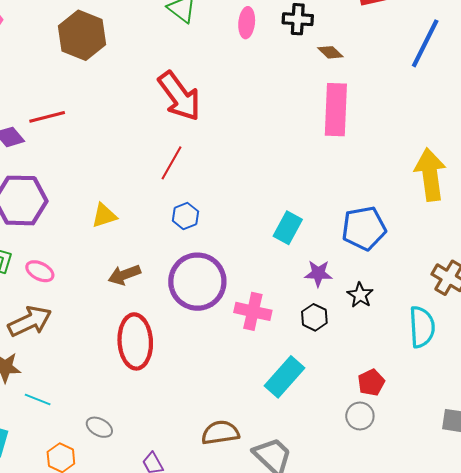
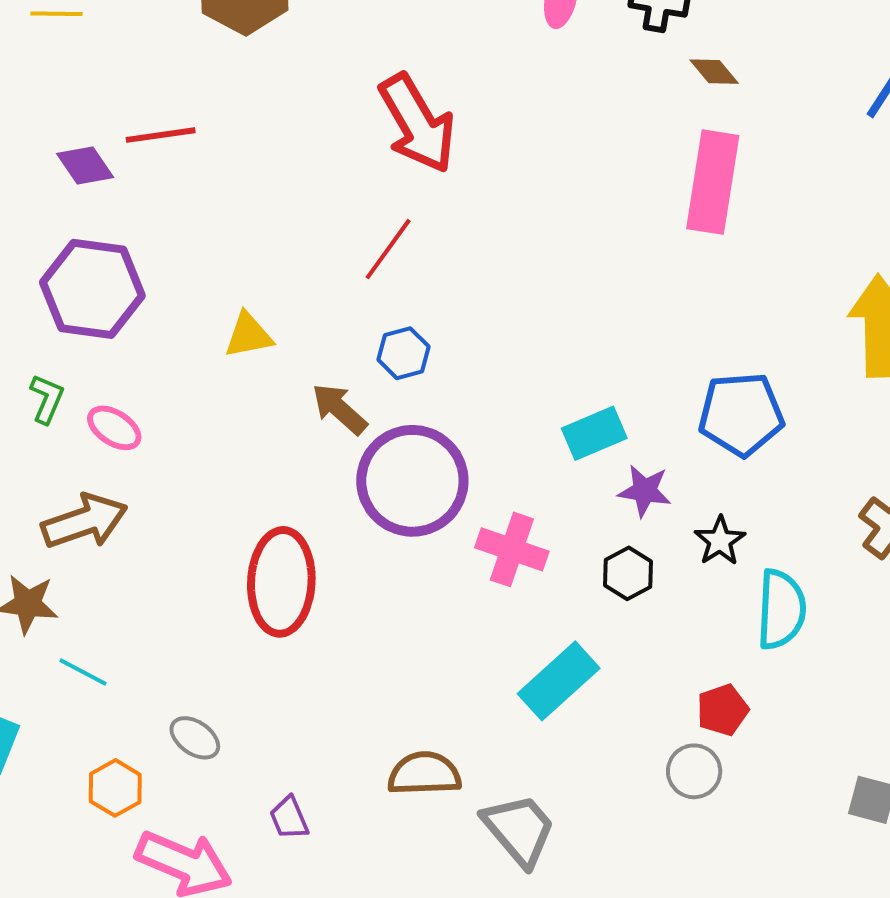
cyan rectangle: (288, 228) -> (594, 433), moved, turned 32
brown arrow: (124, 275) -> (339, 409), moved, turned 56
cyan semicircle: (422, 327) -> (781, 609), moved

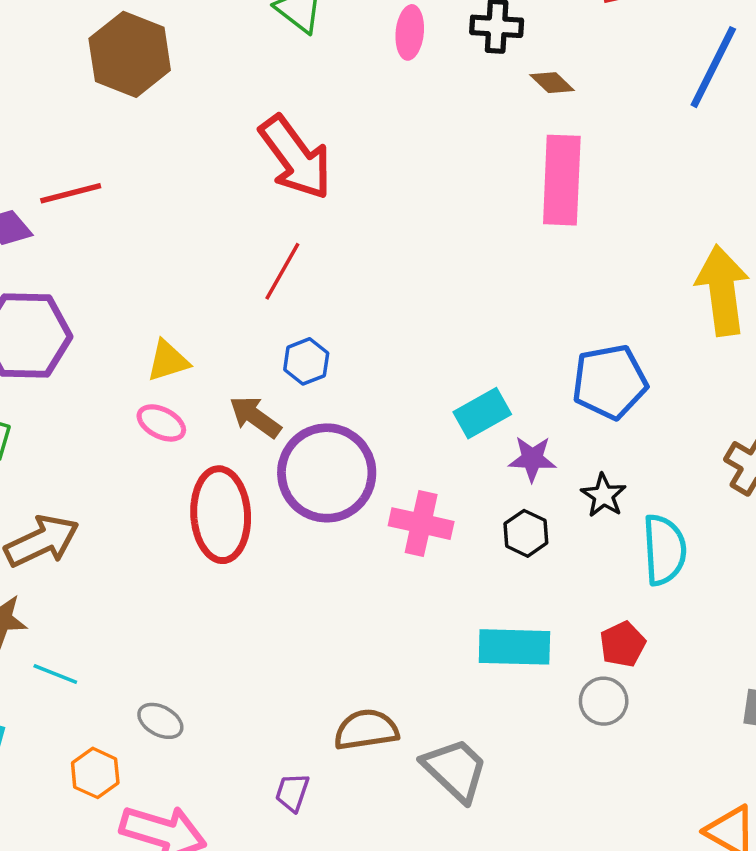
pink ellipse: (114, 428) -> (161, 423), moved
red ellipse: (281, 582) -> (221, 515), moved
cyan rectangle: (559, 681) -> (514, 647), moved, turned 50
purple trapezoid: (289, 818) -> (292, 792), moved, turned 48

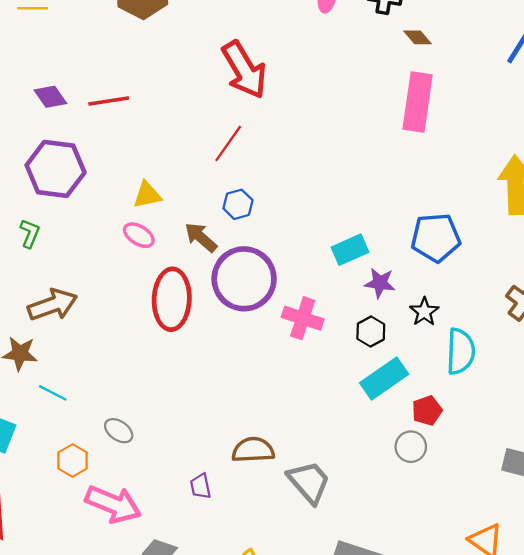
red line: (71, 193) -> (109, 101), moved
cyan rectangle: (514, 647) -> (384, 378), moved, turned -42
purple trapezoid: (292, 792) -> (200, 486), turned -36

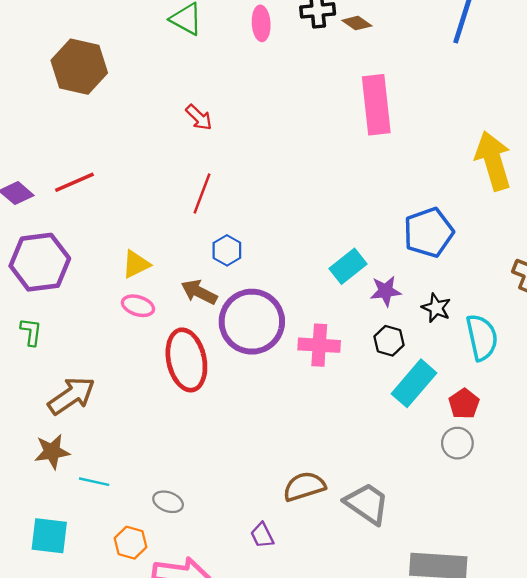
brown diamond: (418, 37) -> (357, 23), moved
red arrow: (244, 70) -> (199, 117), size x0.5

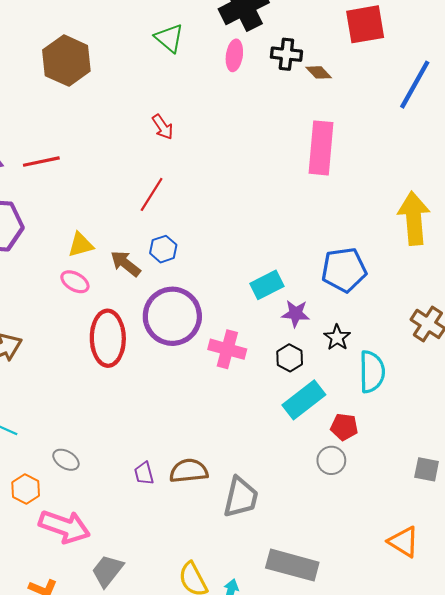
brown arrow: (199, 292) -> (126, 264), moved
red pentagon: (464, 404) -> (344, 427), turned 30
gray trapezoid: (367, 504) -> (241, 497), turned 57
purple trapezoid: (262, 535) -> (144, 473), moved

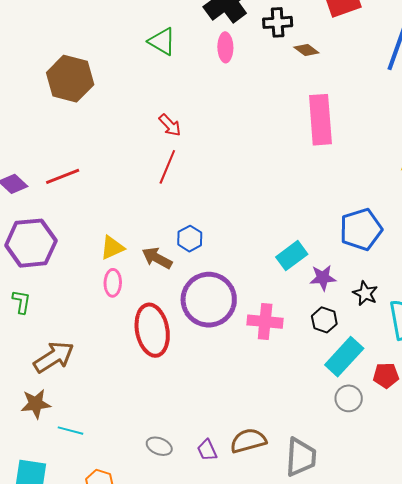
black cross: (286, 54) -> (278, 22), moved
red line: (152, 194) -> (167, 167), moved
pink ellipse: (75, 282) -> (113, 283), turned 72
gray ellipse: (66, 460) -> (159, 446), moved
gray circle: (331, 460) -> (349, 398), moved

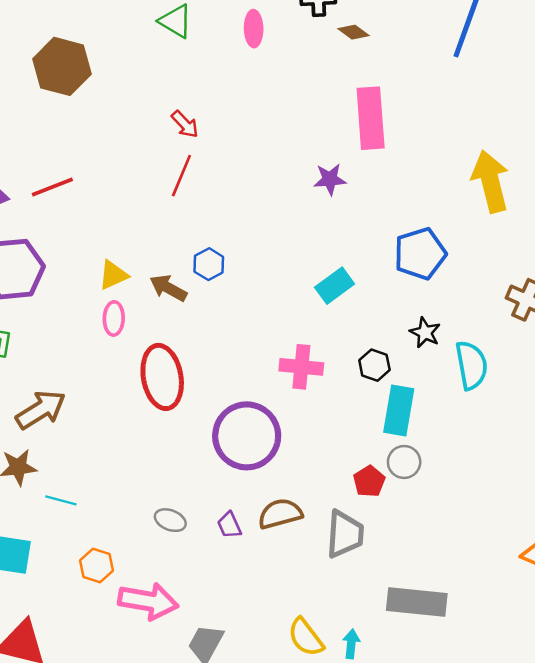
purple star: (323, 278) -> (330, 179), moved
purple circle: (209, 300) -> (247, 436), moved
cyan rectangle: (344, 357) -> (399, 410), turned -33
red pentagon: (386, 375) -> (369, 481), moved, turned -30

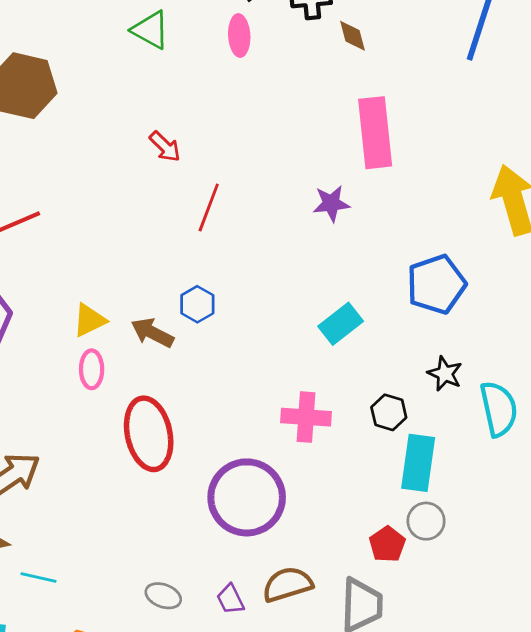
brown diamond: (353, 32) -> (353, 36), turned 40
red line: (181, 176) -> (209, 208), moved

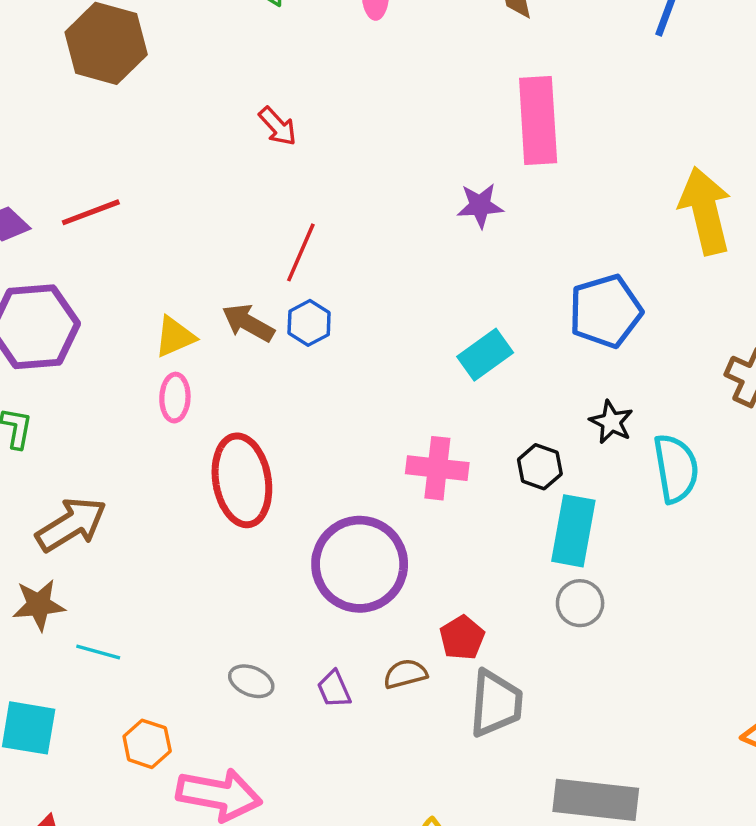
red line: (209, 208) -> (301, 252), moved
brown arrow: (152, 333) -> (248, 323), moved
red pentagon: (387, 544) -> (462, 638), moved
brown semicircle: (287, 584) -> (405, 674), size x0.7

